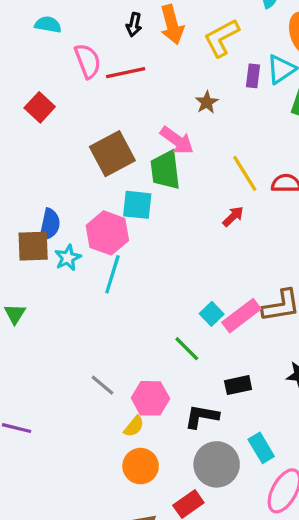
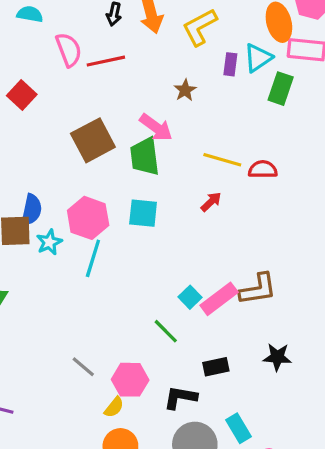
yellow line: (245, 173) -> (222, 160), turned -42
cyan square: (137, 205) -> (143, 213), moved

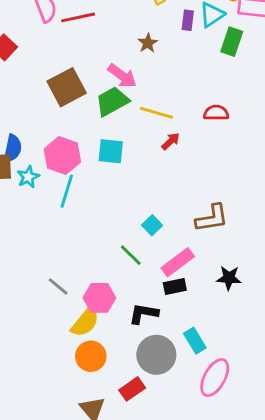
green trapezoid: (145, 156) -> (112, 101), turned 68
yellow line: (222, 160) -> (156, 113), moved
pink rectangle: (219, 299) -> (178, 262), moved
yellow semicircle: (114, 407) -> (85, 322), size x1.6

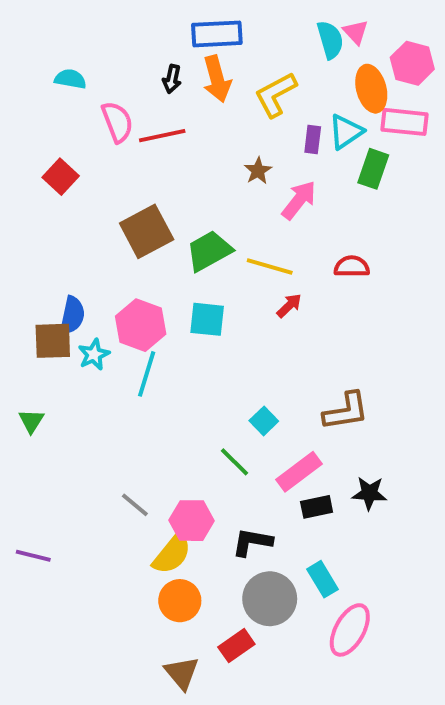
pink arrow: (122, 76) -> (299, 200), moved, turned -88
black rectangle: (175, 286) -> (317, 507), moved

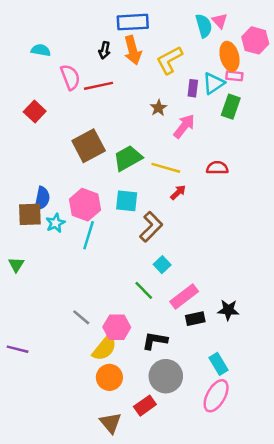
pink rectangle: (405, 122) -> (234, 76), moved, size x0.6
brown L-shape: (346, 411) -> (151, 227), moved, turned -36
cyan rectangle: (322, 579) -> (218, 364), moved

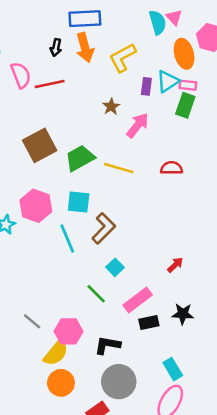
pink rectangle: (234, 76) -> (188, 85), moved
red arrow: (178, 192) -> (175, 265), moved
cyan line: (89, 235) -> (67, 238), moved, turned -40

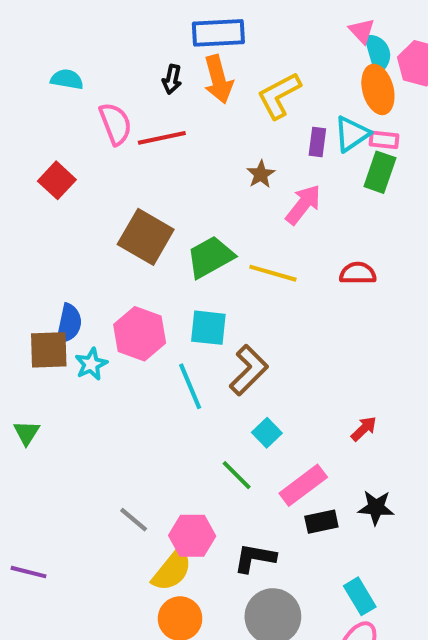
cyan semicircle: (158, 22) -> (378, 53), moved
brown square: (40, 145) -> (146, 237), turned -32

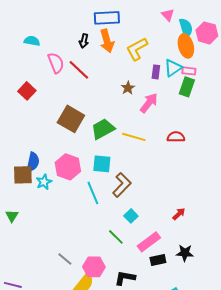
pink triangle: (362, 31) -> (168, 15), moved
red line: (162, 138) -> (79, 70), turned 55

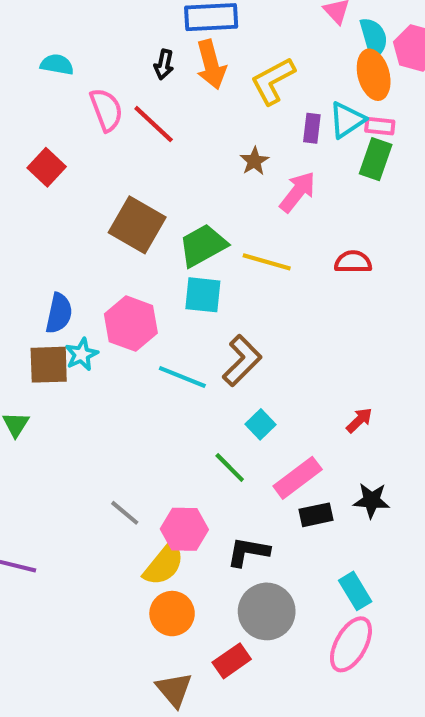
cyan square: (102, 164) -> (203, 295), moved
brown square: (23, 175) -> (49, 365), moved
cyan line: (93, 193) -> (182, 377), turned -45

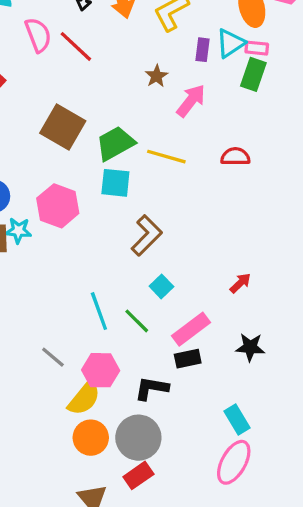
cyan star: (82, 354) -> (18, 231), turned 30
cyan line: (182, 377) -> (99, 311), moved, turned 48
black rectangle: (316, 515) -> (188, 359), moved
gray circle: (267, 611) -> (138, 438), moved

